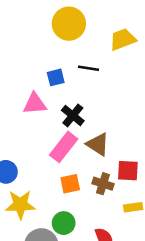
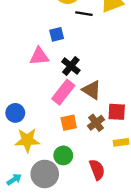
black line: (89, 68) -> (84, 14), moved
brown cross: (103, 184) -> (96, 123), turned 35

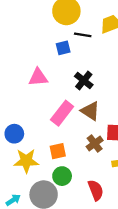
blue square: (57, 34) -> (63, 48), moved
black cross: (71, 66) -> (84, 81), moved
orange square: (69, 123) -> (58, 151), moved

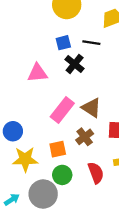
black line: (83, 35) -> (91, 43), moved
black cross: (84, 81) -> (75, 64), moved
brown cross: (95, 143) -> (85, 137), moved
red semicircle: (96, 190) -> (96, 173), moved

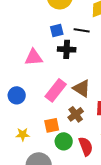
black cross: (75, 64) -> (67, 49), turned -36
blue circle: (13, 131) -> (17, 95), moved
yellow star: (25, 159) -> (23, 134), size x0.6
green circle: (62, 175) -> (64, 141), moved

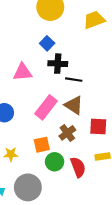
blue square: (57, 30) -> (47, 43), turned -32
black line: (82, 30) -> (74, 80), moved

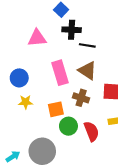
pink rectangle: (46, 107) -> (60, 73), turned -55
brown cross: (67, 133) -> (81, 98), turned -35
yellow star: (11, 154) -> (25, 102), moved

